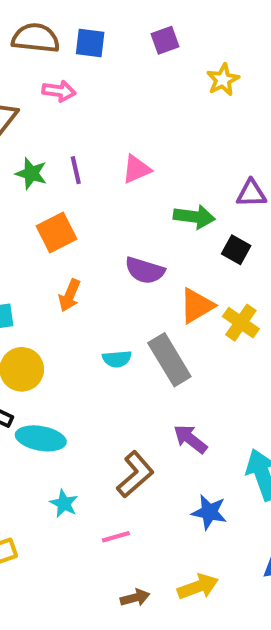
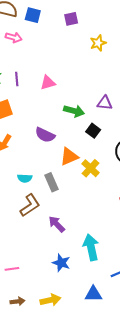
gray rectangle: (169, 360) -> (51, 182), size x0.7
brown L-shape: (135, 474) -> (30, 205), moved

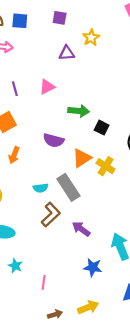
purple square: (71, 19) -> (60, 18), turned 32
purple triangle: (105, 103) -> (67, 53), moved
gray rectangle: (51, 182) -> (68, 187), size x1.4
pink line: (12, 269) -> (44, 282), turned -64

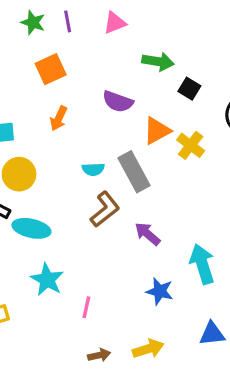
cyan star: (15, 266) -> (47, 280), size x1.5

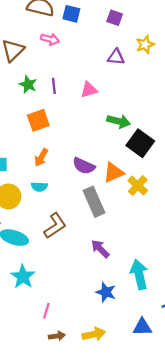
black square: (189, 89) -> (140, 143), size x1.6
purple semicircle: (118, 102) -> (84, 166), moved
cyan semicircle: (93, 169) -> (39, 187), moved
brown L-shape: (105, 209) -> (55, 226), moved
pink line: (86, 307) -> (46, 311), moved

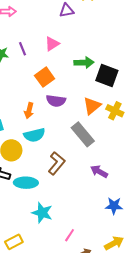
orange square: (38, 120) -> (45, 77), moved
purple semicircle: (84, 166) -> (56, 101), moved
cyan semicircle: (39, 187) -> (34, 135), size x1.5
pink line: (46, 311) -> (70, 235), turned 32

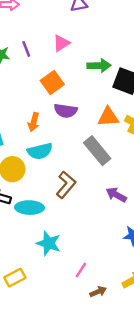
orange triangle: (92, 106) -> (108, 117), turned 36

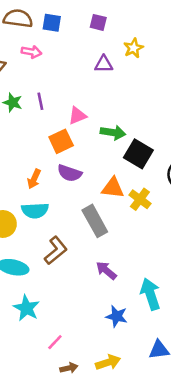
pink triangle: (61, 43) -> (77, 116), moved

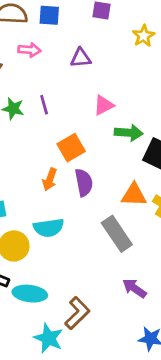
purple triangle: (104, 64) -> (81, 58), moved
pink triangle: (77, 116) -> (104, 105), moved
purple semicircle: (70, 173) -> (84, 183), turned -115
orange arrow: (34, 179) -> (50, 180), moved
brown L-shape: (56, 250) -> (77, 313), moved

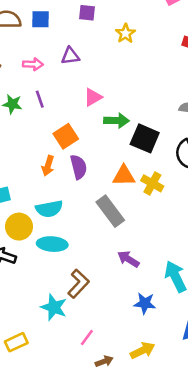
pink arrow: (29, 50) -> (33, 64), moved
cyan ellipse: (30, 294) -> (52, 244), moved

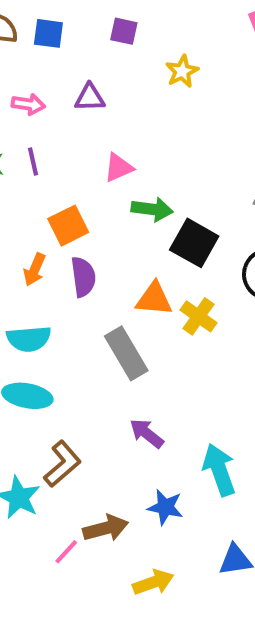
brown arrow: (104, 361) -> (106, 528), moved, size x1.5

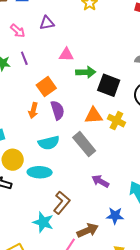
pink arrow: (28, 104) -> (18, 31), turned 42
pink triangle: (119, 168) -> (66, 55), turned 35
cyan semicircle: (29, 339) -> (49, 143), moved

